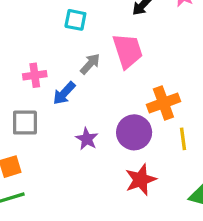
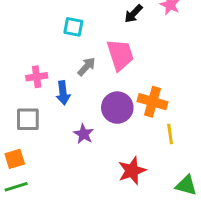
blue arrow: (64, 93) -> (63, 93), turned -50
orange cross: (163, 103) -> (152, 102), turned 36
purple circle: (134, 132) -> (117, 108), moved

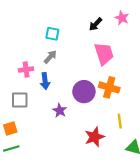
pink trapezoid: (120, 55) -> (104, 54), moved
gray arrow: (87, 66) -> (50, 57), moved
yellow line: (170, 134) -> (120, 121), moved

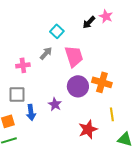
pink star: (122, 18) -> (106, 16), moved
cyan square: (52, 34) -> (57, 31), moved, turned 32
pink trapezoid: (104, 54) -> (74, 56), moved
blue arrow: (45, 81) -> (31, 112), moved

